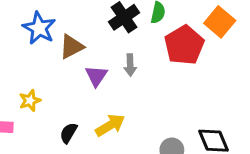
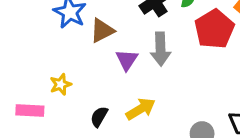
gray arrow: (130, 65) -> (161, 49), size x1.5

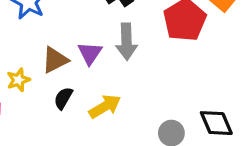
brown triangle: (102, 31) -> (55, 60), moved
black semicircle: (99, 117) -> (63, 98), moved

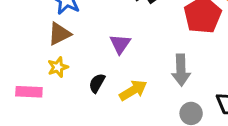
gray arrow: (126, 42) -> (181, 70), moved
brown triangle: (55, 60) -> (59, 34), moved

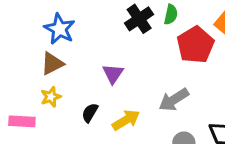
gray arrow: (181, 70) -> (174, 100), turned 60

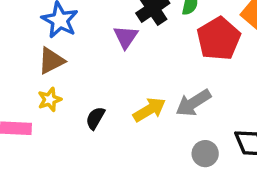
purple triangle: (113, 74) -> (126, 37), moved
yellow arrow: (126, 120) -> (149, 110), moved

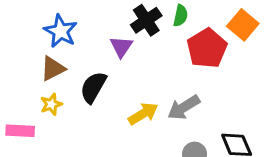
black semicircle: (95, 118) -> (93, 87), moved, size x1.5

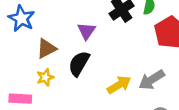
blue star: (61, 31) -> (21, 18), moved
purple triangle: (121, 47) -> (87, 31), moved

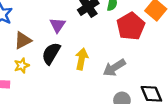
yellow arrow: (119, 85) -> (82, 59), moved, turned -48

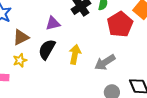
purple triangle: (58, 25) -> (53, 23), turned 42

